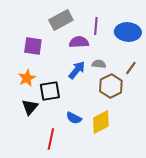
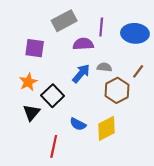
black square: (50, 91) -> (53, 96), turned -35

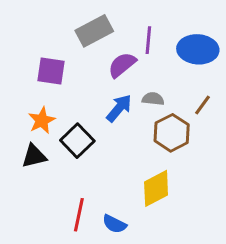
purple semicircle: (83, 44) -> (122, 65), turned -36
black triangle: (31, 113) -> (34, 156), moved, turned 36
blue semicircle: (78, 124) -> (114, 224), moved

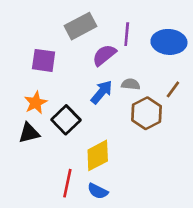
yellow diamond: (156, 188) -> (98, 155), moved

